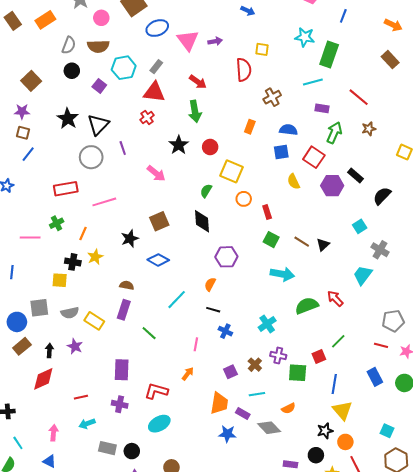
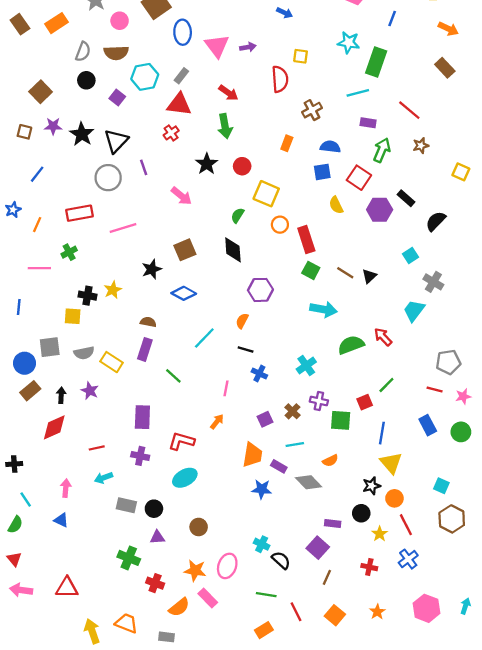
blue ellipse: (157, 28) -> (183, 32), turned -70
purple star: (22, 111) -> (53, 126), moved
brown square: (23, 133) -> (24, 132), moved
red rectangle: (267, 212) -> (306, 239), size x1.6
orange line: (83, 233) -> (37, 225), moved

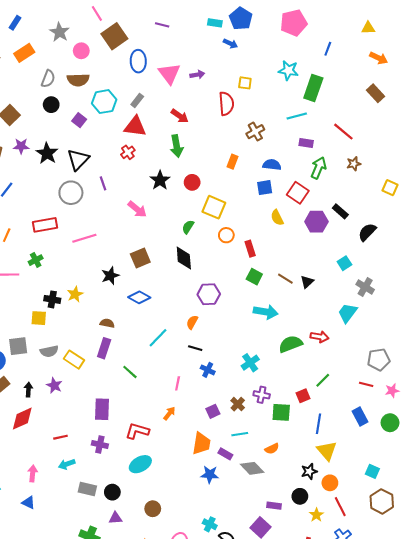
red rectangle: (306, 239) -> (250, 249), size x0.7
red arrow: (383, 337) -> (320, 337), turned 144

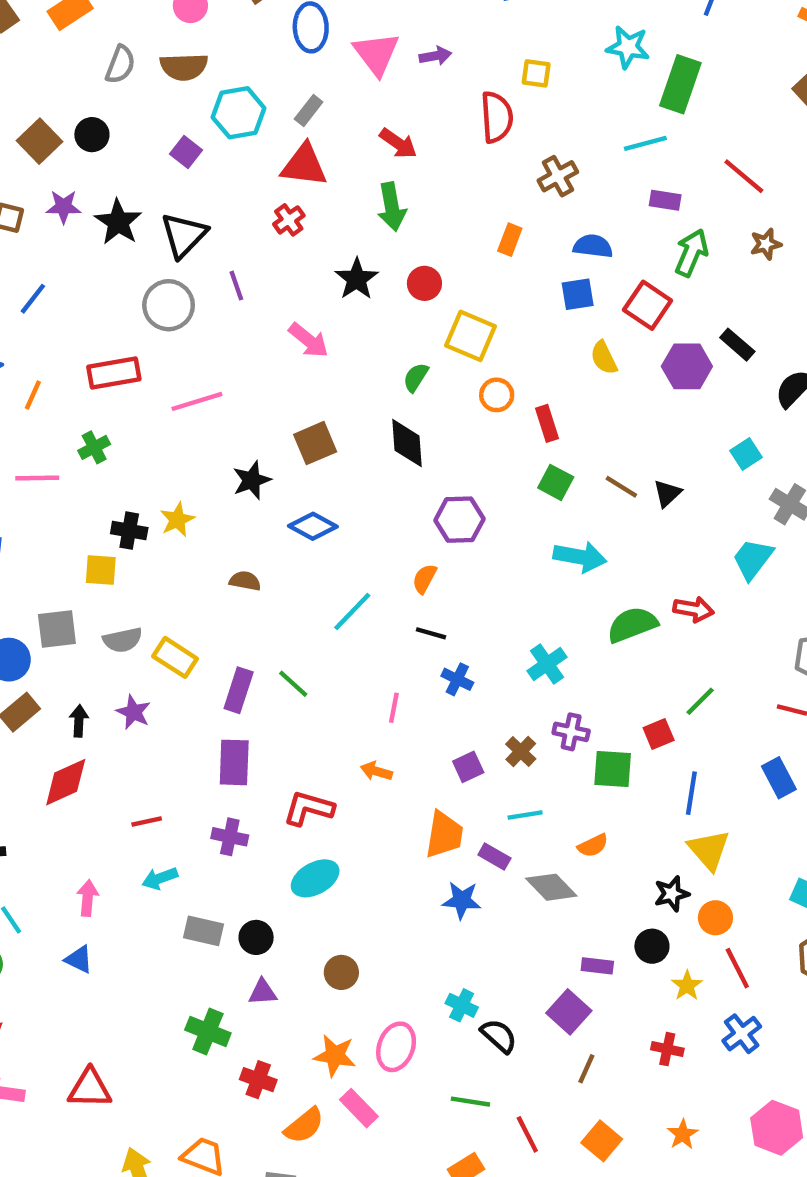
black circle: (51, 105) -> (92, 135), moved
purple rectangle: (104, 348) -> (239, 690), moved
orange arrow: (169, 413) -> (376, 771), turned -112

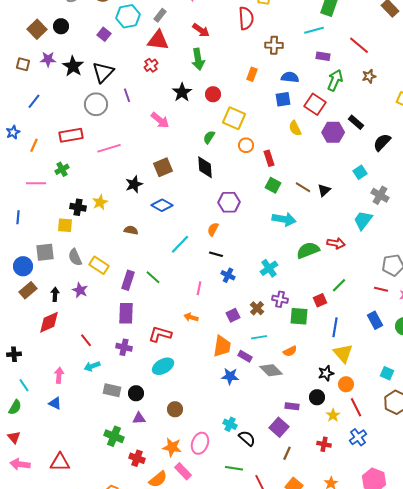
brown cross: (558, 176) -> (274, 45), turned 30
gray semicircle: (123, 640) -> (75, 257), turned 78
red line: (147, 822) -> (86, 340), turned 64

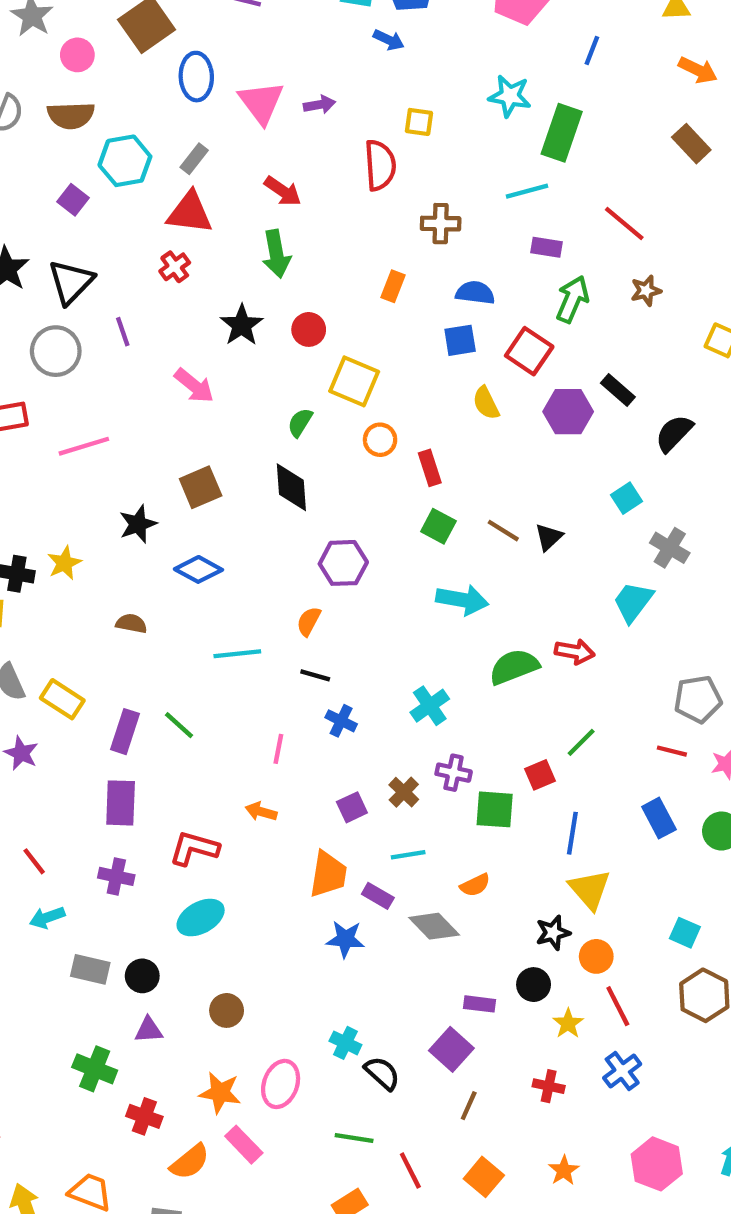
cyan line: (180, 244) -> (237, 654), turned 40

